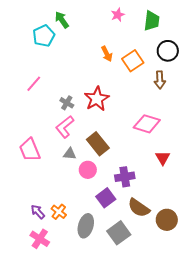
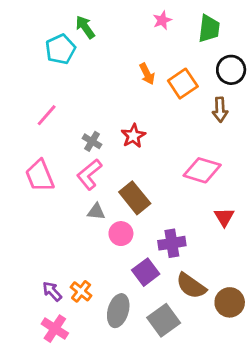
red star: (97, 99) -> (133, 136), size x0.7
pink trapezoid: (30, 150) -> (40, 176), moved

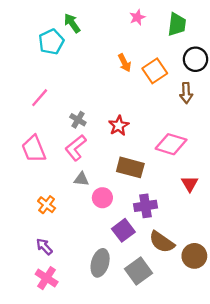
red star: (133, 136) -> (119, 126), moved
brown rectangle: (135, 198) -> (130, 167), moved, turned -36
orange cross: (81, 291) -> (47, 205), moved

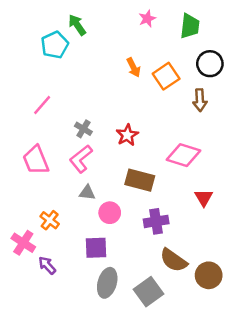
purple square: (123, 230) -> (96, 248), moved, turned 35
pink cross: (47, 278) -> (23, 243), moved

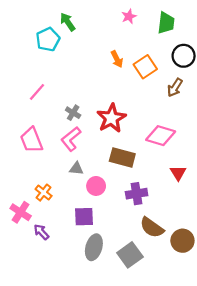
brown arrow: (200, 100) -> (175, 88), turned 36
red star: (127, 135) -> (111, 118), size x1.5

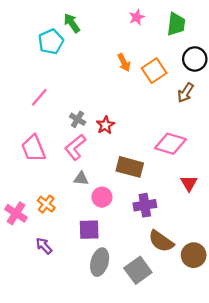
red star: (111, 118) -> (105, 125), moved, size x0.6
pink cross: (21, 212) -> (16, 213), moved

